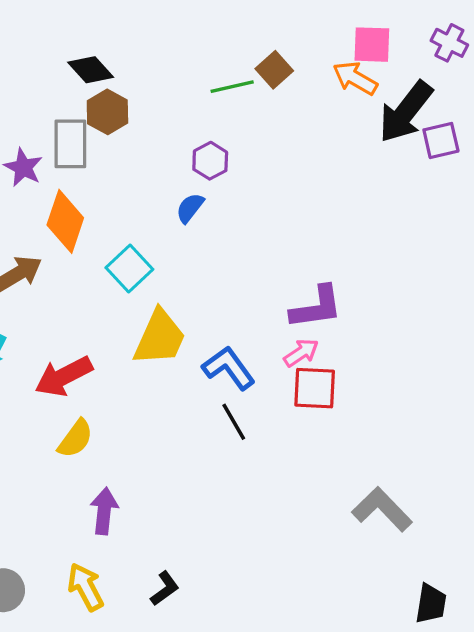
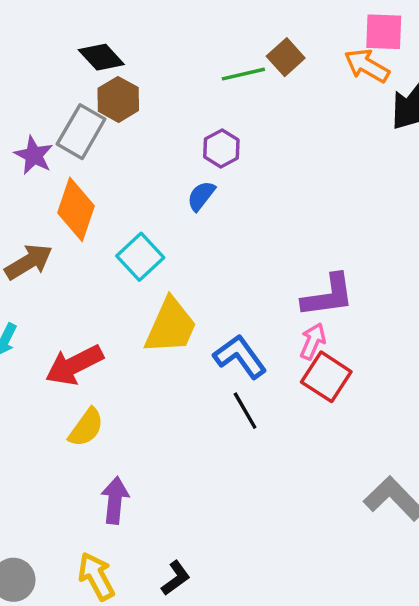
gray rectangle: (70, 144) -> (81, 132), turned 30
pink arrow: (301, 353) -> (313, 341), turned -33
red square: (315, 388) -> (326, 377), turned 30

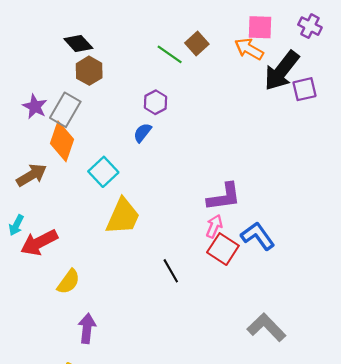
green line: (243, 74) -> (170, 54), turned 48
gray rectangle: (81, 132) -> (65, 110), moved
blue L-shape: (240, 357) -> (258, 236), moved
red arrow: (74, 365) -> (39, 243), moved

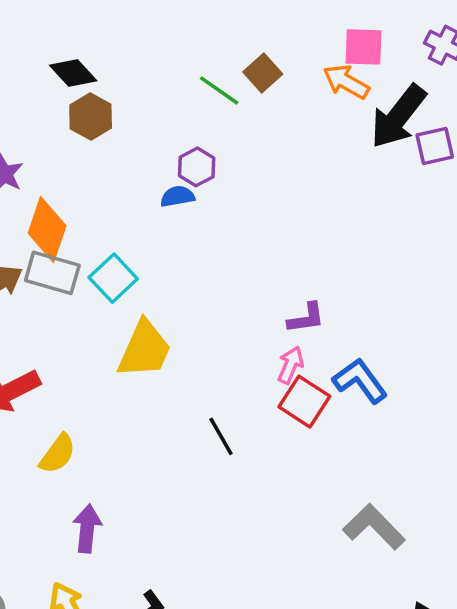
gray rectangle: (65, 110) -> (52, 273), moved, turned 76
blue semicircle: (142, 133) -> (177, 196), moved, turned 42
purple L-shape: (224, 197) -> (306, 318), size x0.7

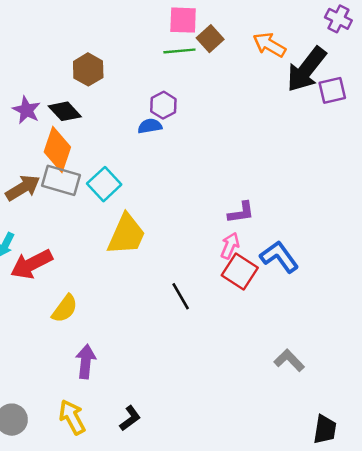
pink square: (364, 47) -> (183, 20), moved
black diamond: (73, 73) -> (65, 111), moved
green line: (219, 90) -> (179, 51), turned -40
gray L-shape: (374, 527) -> (289, 360), size x0.7

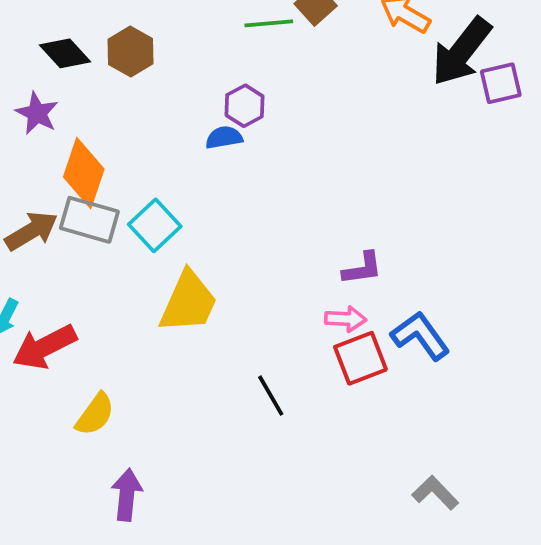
black diamond: (65, 111) -> (65, 53), moved
pink arrow: (230, 246) -> (346, 319), turned 70
red square: (240, 272) -> (360, 358), turned 36

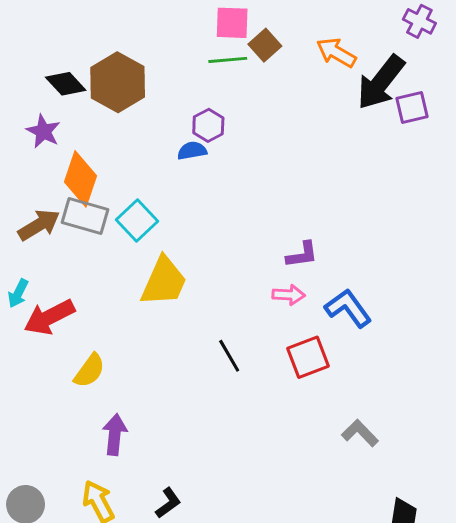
brown hexagon: (130, 51) -> (118, 82), size x1.5
red square: (360, 358) -> (308, 357), moved

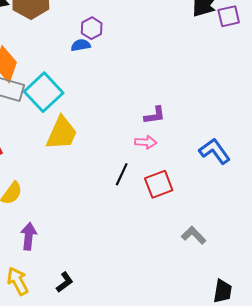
cyan square: (137, 220) -> (44, 92), size x1.4
blue L-shape: (348, 308) -> (215, 151), moved
black line: (229, 356) -> (122, 174), moved, turned 55

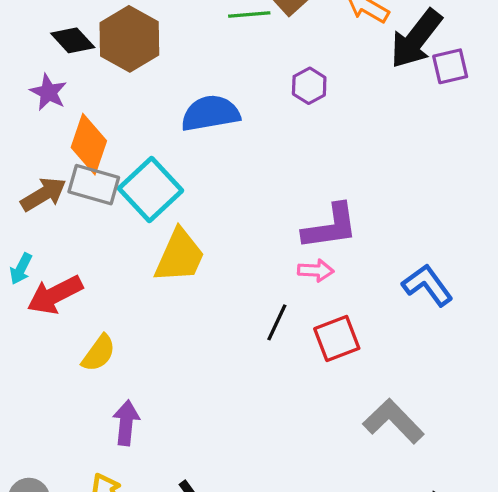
purple hexagon: (92, 28) -> (309, 86), moved
blue semicircle: (81, 45) -> (210, 113), size x1.8
purple L-shape: (155, 115) -> (330, 227), size x1.6
gray L-shape: (194, 235) -> (393, 421), size x1.5

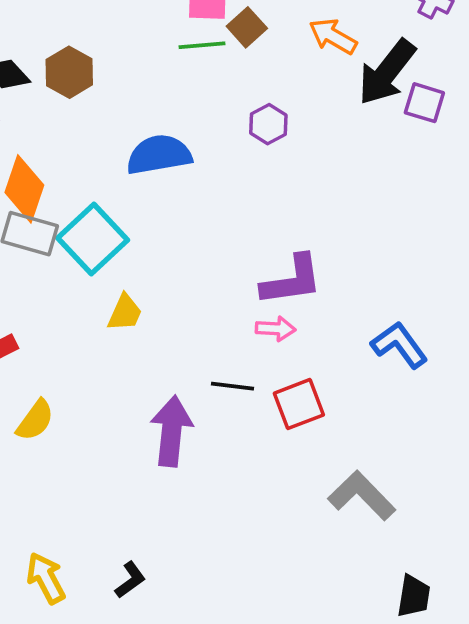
brown hexagon: (129, 39) -> (69, 72), size x0.7
purple square: (450, 66) -> (424, 103), turned 30
yellow trapezoid: (180, 256) -> (125, 313), size x0.6
black line: (277, 322) -> (232, 386), turned 72
purple arrow: (126, 423) -> (171, 431), moved, size x1.4

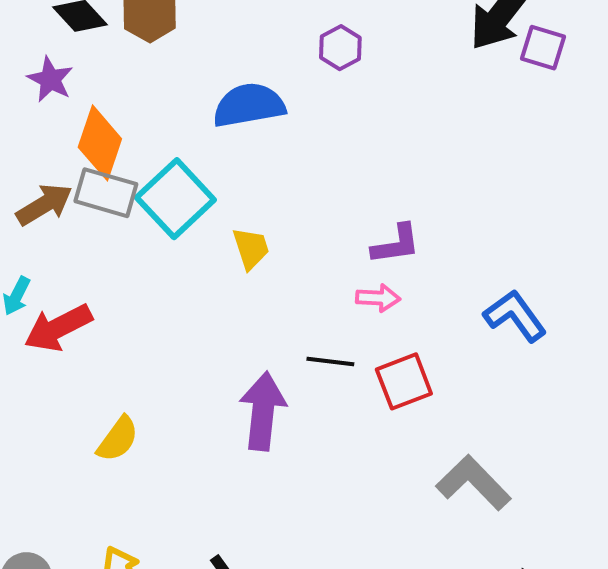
purple hexagon: (268, 124) -> (340, 48), moved
purple L-shape: (292, 280) -> (396, 244), size x0.7
yellow trapezoid: (125, 313) -> (251, 248), moved, turned -42
yellow semicircle: (35, 420) -> (118, 439), moved

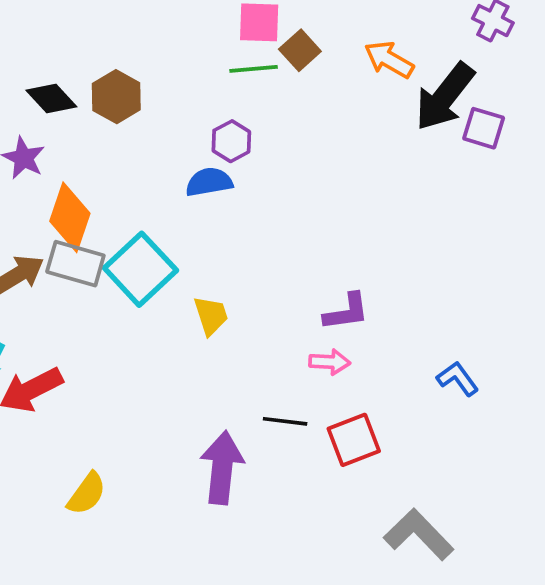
purple hexagon: (340, 48) -> (231, 141), moved
blue semicircle: (249, 105) -> (209, 182), size x0.7
blue L-shape: (515, 316) -> (458, 379), size x0.7

